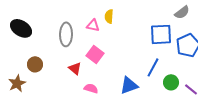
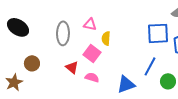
yellow semicircle: (109, 16) -> (106, 38), moved
pink semicircle: (91, 88) -> (92, 77), moved

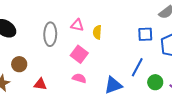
blue square: (158, 33) -> (145, 34), size x0.7
yellow semicircle: (106, 38) -> (97, 32), moved
red triangle: (72, 67) -> (40, 84), moved, turned -32

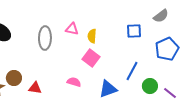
blue square: (145, 34) -> (134, 31), moved
pink square: (79, 54) -> (91, 58), moved
brown circle: (19, 64) -> (14, 78), moved

